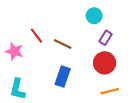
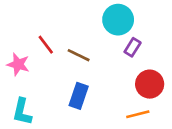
cyan circle: (94, 16) -> (118, 20), size x1.5
red circle: (105, 63) -> (150, 84), moved

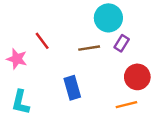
brown line: (79, 55) -> (89, 48), moved, turned -35
blue rectangle: (79, 96) -> (72, 88), turned -35

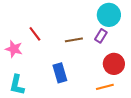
cyan circle: (108, 18) -> (109, 15), moved

